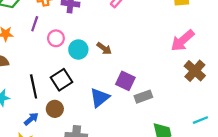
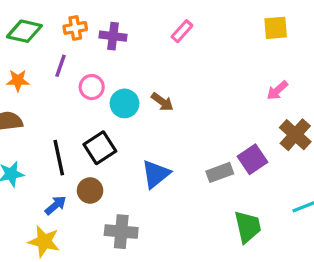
pink arrow: (182, 41) -> (277, 90), size x0.6
purple square: (125, 81) -> (253, 159), moved, turned 30

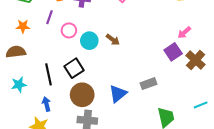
purple square: (253, 159) -> (173, 52), moved
blue triangle: (156, 174) -> (118, 94), moved
brown circle: (90, 190) -> (82, 95), moved, size x1.5
blue arrow: (56, 205) -> (46, 104), turned -64

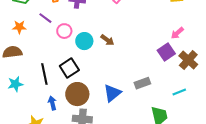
purple line: (49, 17) -> (45, 18), turned -72
blue arrow: (46, 104) -> (52, 103), moved
cyan line: (201, 105) -> (179, 92), moved

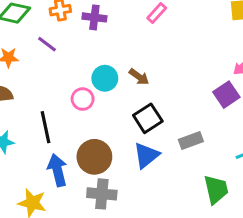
pink circle: (64, 31) -> (83, 99), moved
black square: (69, 68) -> (148, 118), moved
blue arrow: (52, 103) -> (57, 170), size x1.5

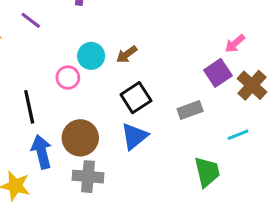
brown arrow: (139, 77) -> (127, 54), turned 108
gray rectangle: (191, 141) -> (190, 110), moved

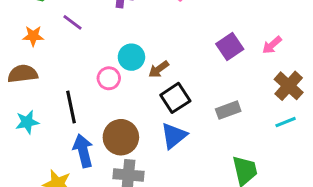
brown arrow: (127, 54) -> (159, 69), moved
purple square: (218, 73) -> (230, 47), moved
cyan line: (238, 135) -> (286, 122), moved

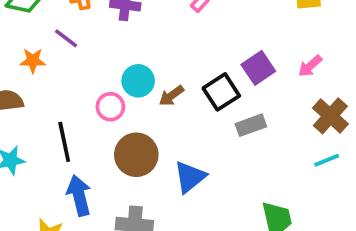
orange star: (33, 36) -> (33, 60), moved
black square: (175, 98) -> (221, 92), moved
gray rectangle: (228, 110) -> (251, 125), moved
brown circle: (121, 137) -> (136, 155), moved

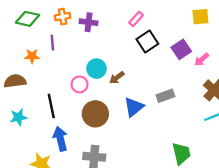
purple line: (66, 38) -> (52, 43), turned 49
purple square: (258, 68) -> (181, 49), moved
black square: (221, 92) -> (147, 41), moved
blue triangle: (190, 177) -> (134, 107), moved

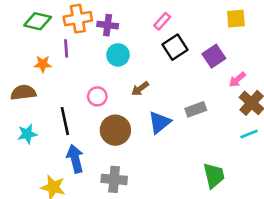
orange cross: (63, 17) -> (78, 19), size x1.5
pink arrow: (202, 60) -> (237, 80), moved
cyan circle: (96, 69) -> (118, 55), moved

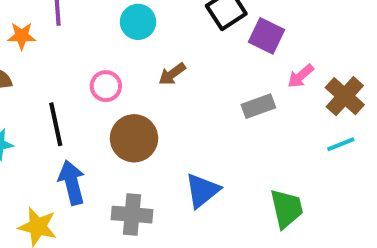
purple square: (214, 56) -> (266, 36), moved, turned -30
pink arrow: (237, 80) -> (301, 76), moved
blue triangle: (159, 122) -> (202, 190), moved

